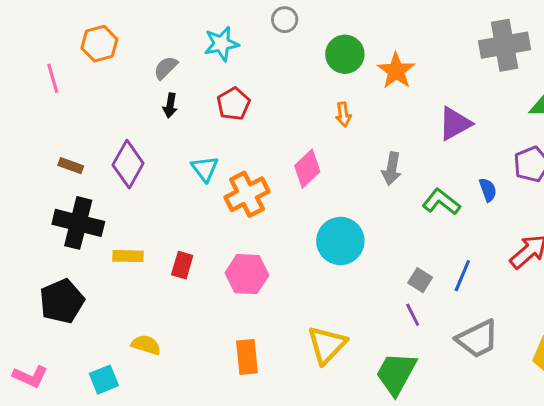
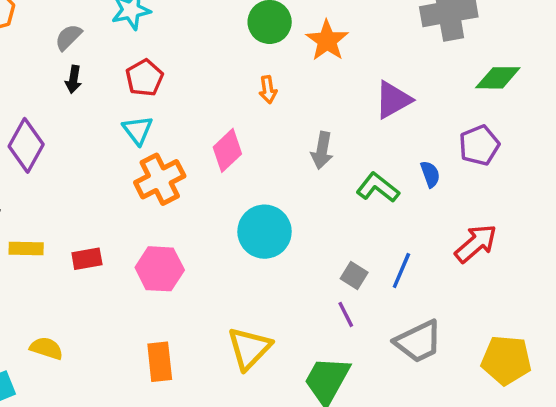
cyan triangle: (205, 169) -> (138, 130), moved
red rectangle: (182, 265) -> (87, 259), turned 64

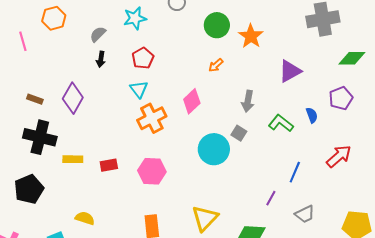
orange arrow: (268, 90) -> (216, 65), turned 56
gray square: (354, 276) -> (239, 133), moved
purple line: (346, 314) -> (271, 198), moved, turned 56
gray trapezoid: (418, 342) -> (305, 214), size x0.7

